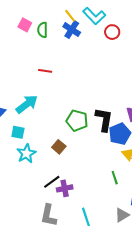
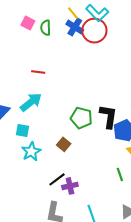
red circle: (112, 32) -> (94, 31), moved, size x1.6
red line: (45, 71) -> (38, 72), moved

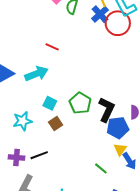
cyan square: (22, 130) -> (50, 103), moved
green line: (120, 174) -> (101, 168), turned -48
purple cross: (70, 186) -> (16, 158), moved

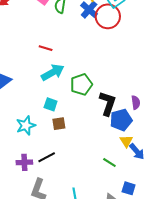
cyan arrow: (36, 74) -> (53, 72), moved
green pentagon: (80, 103) -> (81, 84), moved, turned 30
brown square: (56, 123) -> (59, 124), turned 32

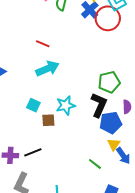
green pentagon: (81, 84) -> (109, 82), moved
cyan square: (51, 104) -> (33, 105), moved
cyan star: (26, 125) -> (66, 105), moved

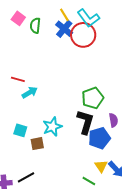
red line: (43, 44) -> (18, 79), moved
cyan arrow: (47, 69) -> (30, 92), size x0.7
yellow triangle: (114, 144) -> (101, 166), moved

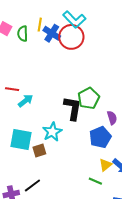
yellow line: (64, 15) -> (40, 25), moved, turned 48
black L-shape: (85, 122) -> (73, 108), moved
cyan square: (20, 130) -> (21, 140), size x1.6
yellow triangle: (101, 166) -> (105, 165), turned 32

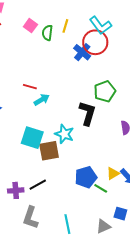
blue cross: (52, 33) -> (82, 52), moved
green pentagon: (89, 98) -> (105, 91), moved
cyan star: (52, 132) -> (64, 134), turned -30
blue pentagon: (100, 137) -> (86, 177), moved
brown square: (39, 150) -> (49, 151), size x1.5

